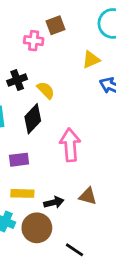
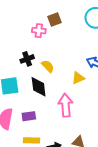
yellow triangle: (91, 60) -> (78, 78), moved
black diamond: (33, 119) -> (39, 87), turned -50

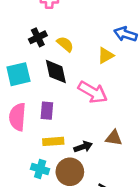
pink arrow: (66, 105) -> (93, 92), turned 130
purple rectangle: (29, 116) -> (47, 111), turned -72

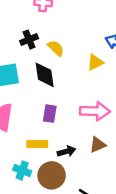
pink arrow: (93, 92) -> (95, 111), moved, turned -32
purple rectangle: (47, 111) -> (50, 114), moved
brown triangle: (114, 138) -> (98, 145), turned -36

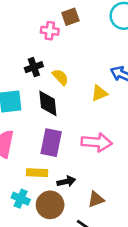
purple rectangle: (50, 114) -> (51, 143), size x1.5
brown triangle: (98, 145) -> (96, 199), moved

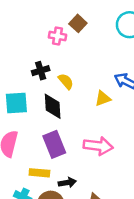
brown square: (70, 17) -> (78, 23), turned -30
purple rectangle: (51, 143) -> (54, 144), turned -36

